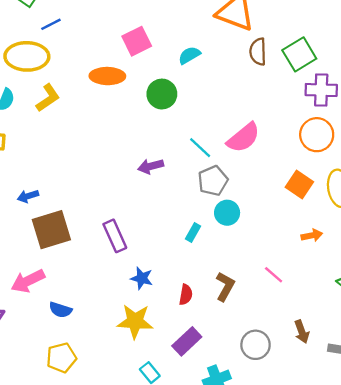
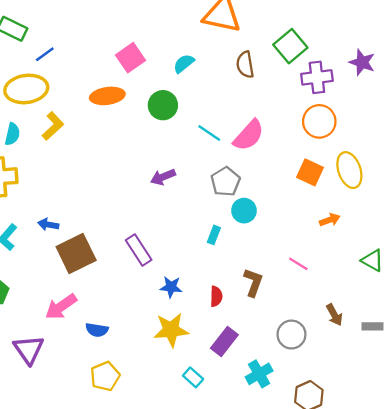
brown semicircle: (258, 52) -> (245, 65), moved
cyan line: (200, 148) -> (209, 133), moved
blue arrow: (28, 196) -> (48, 224), turned 36

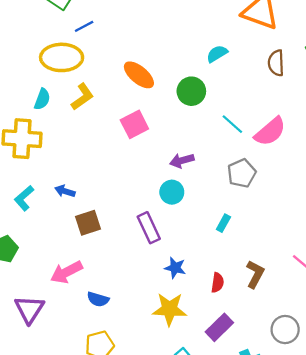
pink square: (130, 58) -> (134, 124), moved
orange ellipse: (107, 96) -> (139, 75), turned 40
cyan circle: (244, 211) -> (172, 192), moved
brown square: (76, 253) -> (88, 223), size x0.7

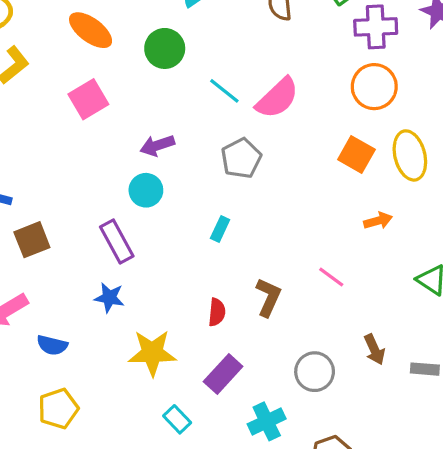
blue star: (175, 268) -> (109, 298), moved

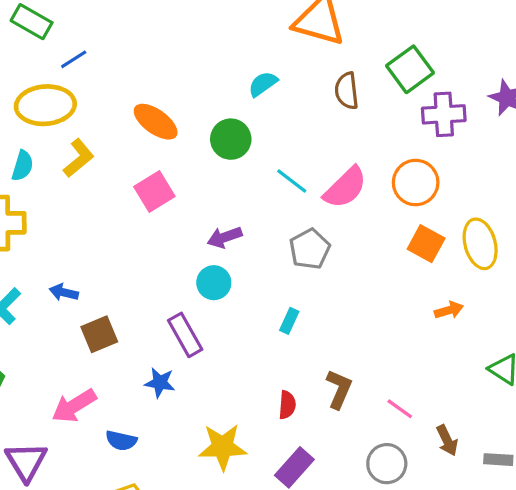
orange circle: (374, 87) -> (416, 183), moved
pink line: (331, 277) -> (400, 409), moved
blue star: (109, 298) -> (160, 383), moved

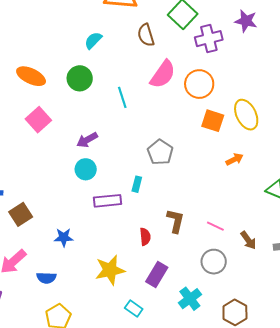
cyan line: (292, 181) -> (122, 97), turned 45
pink semicircle: (345, 188) -> (163, 74), moved
gray pentagon: (310, 249) -> (160, 152), moved
purple rectangle: (185, 335) -> (108, 201), moved, turned -56

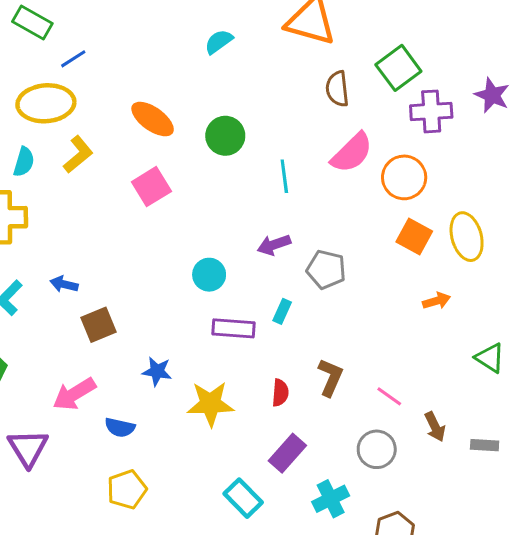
cyan semicircle: (93, 40) -> (219, 42), moved
purple arrow: (87, 140) -> (274, 245), moved
gray pentagon: (160, 152) -> (326, 270), turned -30
yellow star: (110, 270) -> (210, 404), moved
cyan rectangle: (134, 309) -> (243, 498), size x1.4

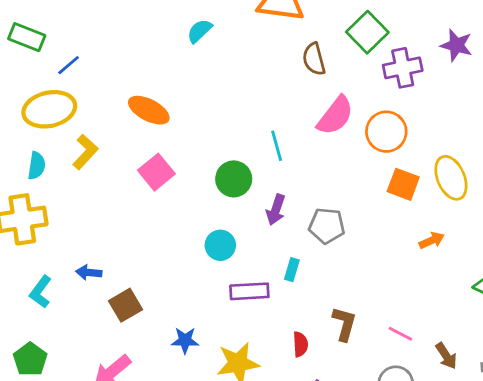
green circle: (225, 136) -> (234, 179), moved
purple arrow: (274, 245) -> (276, 210), turned -44

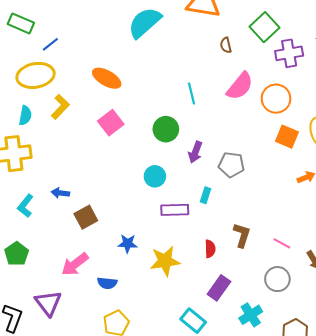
cyan semicircle: (200, 31) -> (145, 23), size x1.8
brown semicircle: (314, 59) -> (226, 45), size x0.7
cyan line: (277, 146) -> (192, 93), moved

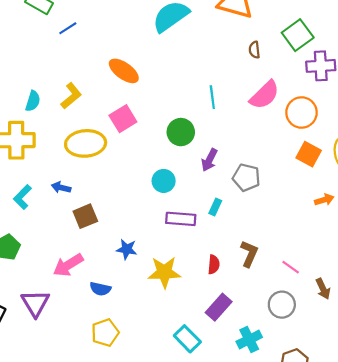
yellow ellipse: (36, 75) -> (86, 143), moved

